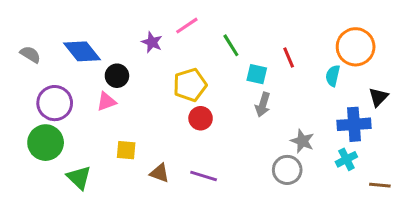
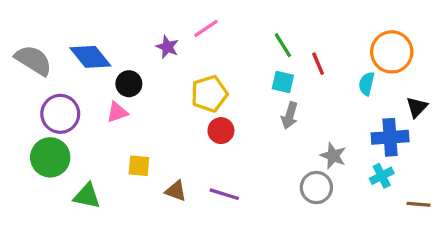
green line: (231, 45) -> (283, 45), moved
gray semicircle: (30, 54) -> (33, 60), size x1.6
green triangle: (79, 178) -> (87, 196), turned -32

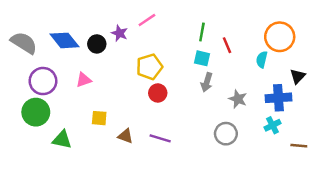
green line: (283, 45) -> (202, 32), turned 42
black circle: (129, 84) -> (97, 44), moved
gray star: (333, 156) -> (238, 99), moved

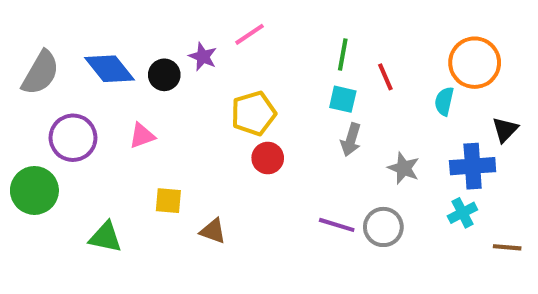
gray semicircle: (24, 43) -> (41, 73), turned 88
green circle: (36, 112) -> (34, 190), moved
purple line: (160, 138) -> (337, 225), moved

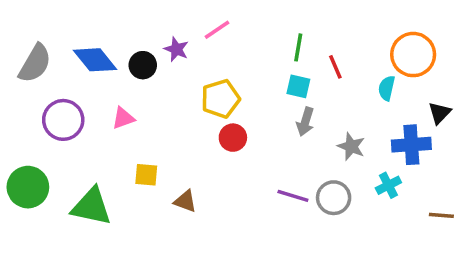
green circle: (34, 190) -> (28, 187), moved
cyan cross: (462, 213) -> (388, 185), moved
green triangle: (105, 237) -> (92, 207), size x1.4

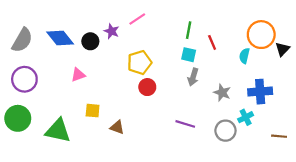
black triangle: (440, 113) -> (282, 49), moved
purple circle: (63, 120) -> (24, 79), moved
gray circle: (334, 198) -> (225, 131), moved

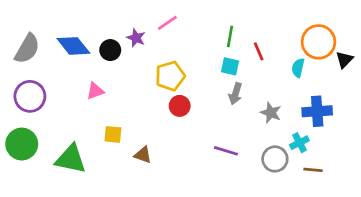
brown line: (279, 136) -> (313, 170), moved

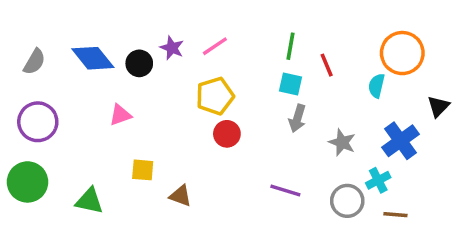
pink line: (167, 23) -> (215, 46), moved
gray semicircle: (27, 49) -> (34, 62), size x0.7
black triangle: (344, 60) -> (438, 106), moved
blue cross: (317, 111) -> (401, 141), turned -32
green triangle: (71, 159) -> (89, 201), size x0.7

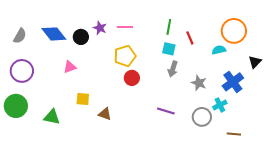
pink line: (215, 46) -> (125, 27), turned 35
cyan semicircle: (376, 86) -> (219, 50), turned 64
brown line: (395, 215) -> (234, 134), moved

